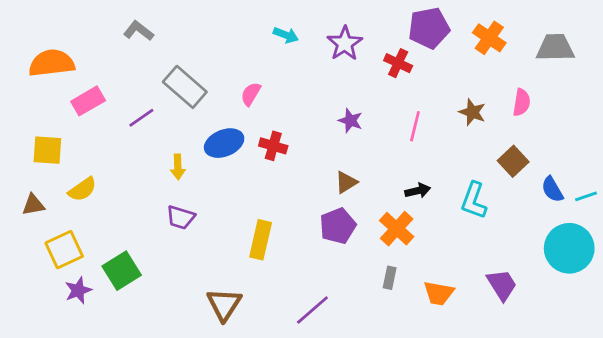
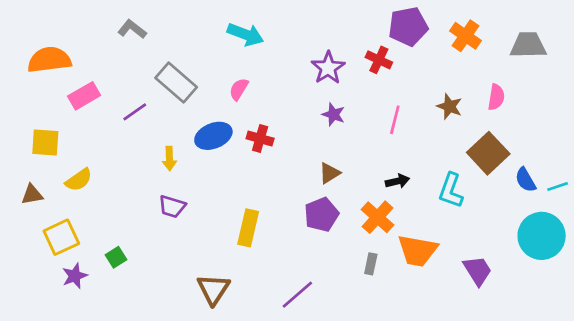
cyan arrow: (286, 35) -> (245, 34), moved, size x1.5
purple star: (345, 43) -> (328, 68), moved
brown square: (513, 161) -> (488, 153), size x1.4
green square: (122, 271) -> (116, 257), size x0.6
orange trapezoid: (439, 293) -> (417, 251), moved, size x1.4

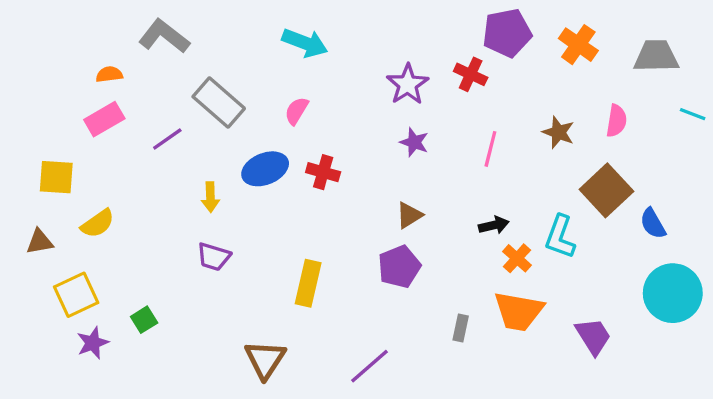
gray L-shape: (132, 29) -> (164, 36), size x1.4
orange semicircle: (49, 60) -> (109, 74), moved, size x0.5
cyan line: (558, 187) -> (693, 114), moved, turned 40
orange cross: (377, 217) -> (517, 258), moved, size x0.7

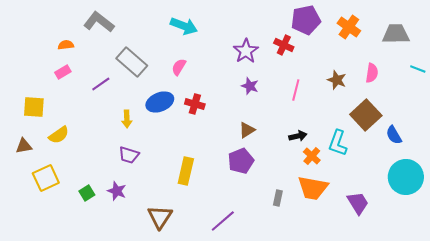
pink rectangle: (104, 119) -> (63, 72), size x0.7
purple star: (93, 343) -> (117, 191), moved, turned -30

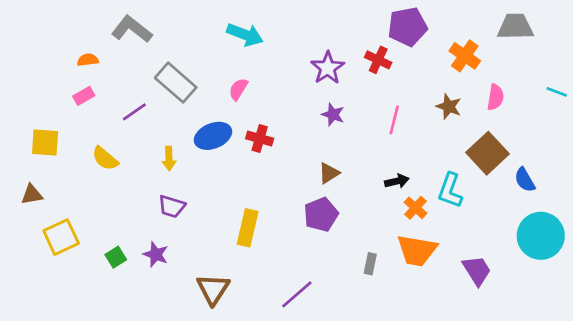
orange cross: (349, 27) -> (465, 56), moved
gray trapezoid: (396, 34) -> (515, 27), moved
yellow semicircle: (59, 135) -> (105, 159), moved, turned 75

